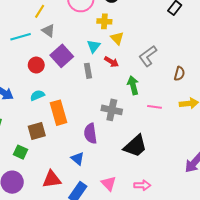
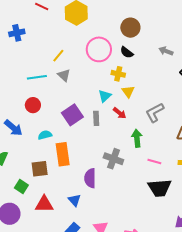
purple square: (62, 56) -> (72, 115), moved
red circle: (36, 65) -> (33, 105), moved
black trapezoid: (135, 146) -> (160, 188), moved, turned 30
red triangle: (52, 179) -> (44, 204), moved

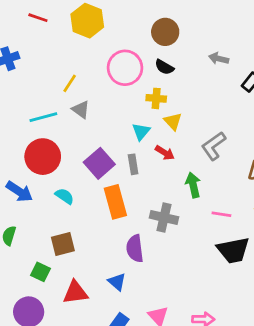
red circle: (33, 105) -> (43, 157), size x1.6
cyan semicircle: (45, 135) -> (65, 196), turned 56
orange rectangle: (63, 154) -> (115, 202), moved

